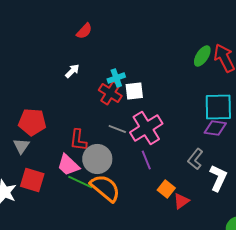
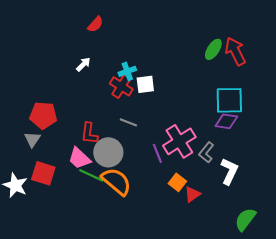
pink cross: (146, 128) -> (179, 141), moved

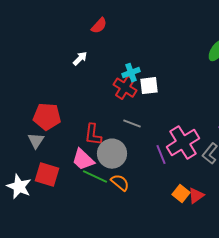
white arrow: (83, 64) -> (80, 59), moved
orange semicircle: (116, 181) -> (120, 183), size x0.6
orange square: (177, 182) -> (181, 194), moved

